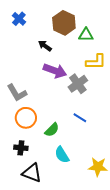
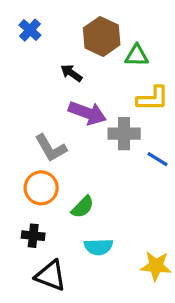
gray cross: (78, 84) -> (124, 134), turned 36
gray L-shape: (17, 93) -> (51, 148), moved
blue line: (80, 118) -> (157, 159), moved
cyan semicircle: (62, 155) -> (98, 247), turned -60

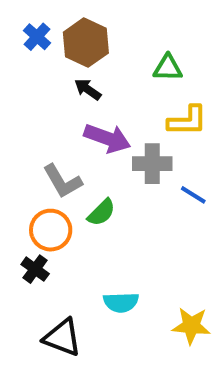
brown hexagon: (102, 36) -> (86, 43), moved
green semicircle: (83, 207) -> (101, 212), moved
black cross: (33, 236) -> (35, 269), moved, turned 30

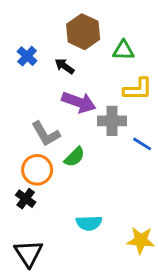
blue cross: (37, 37) -> (27, 56), moved
brown hexagon: (86, 43) -> (83, 32), moved
black triangle: (62, 337) -> (28, 253), moved, turned 36

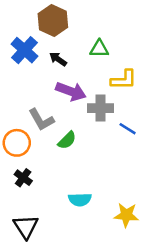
brown hexagon: (83, 32) -> (53, 20), moved
green triangle: (123, 50) -> (99, 49), moved
blue cross: (27, 56) -> (24, 50), size x1.5
orange circle: (37, 170) -> (17, 143), moved

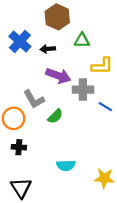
brown hexagon: (53, 20) -> (57, 17), moved
black arrow: (58, 59) -> (48, 49), turned -40
black cross: (23, 178) -> (19, 147), turned -32

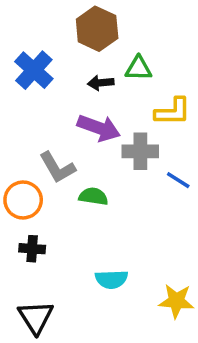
black arrow: (48, 49) -> (101, 83), moved
green semicircle: (55, 116) -> (93, 196), turned -126

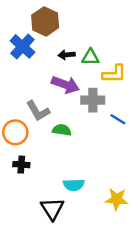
brown hexagon: (97, 29) -> (45, 21), moved
green triangle: (138, 68) -> (90, 57), moved
black triangle: (36, 317) -> (52, 209), moved

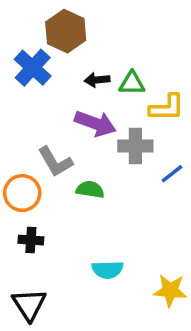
blue line: (118, 119) -> (172, 174), turned -70
black triangle: (52, 209) -> (29, 304), moved

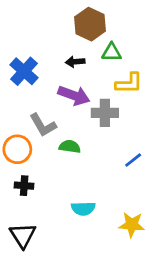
brown hexagon: (66, 31) -> (90, 24), moved
blue cross: (33, 68) -> (24, 71), moved
green triangle: (132, 83) -> (112, 52), moved
blue line: (172, 174) -> (133, 160), moved

